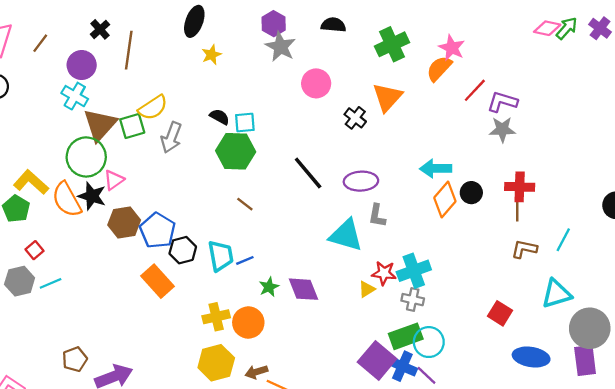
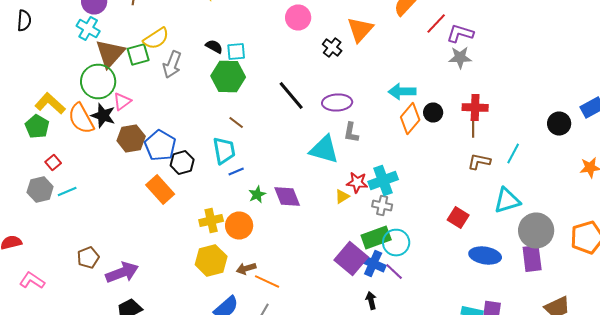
cyan trapezoid: (221, 256) -> (224, 150), moved

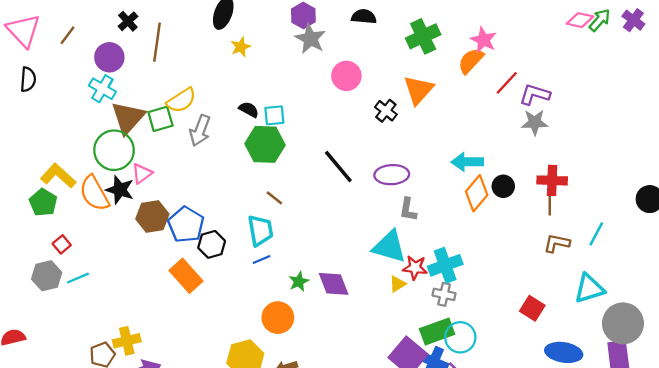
cyan triangle: (324, 150) -> (389, 247), moved
blue line: (236, 172) -> (262, 259), moved
yellow cross: (211, 220) -> (127, 341), moved

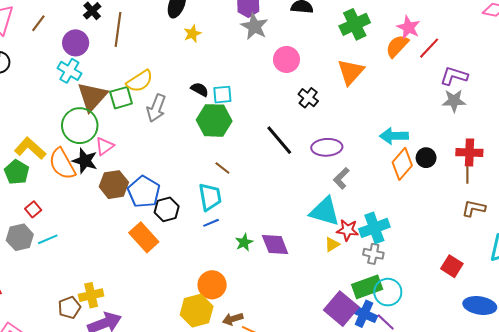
red line: (507, 83) -> (429, 48), moved
black cross: (386, 111) -> (308, 98), moved
gray L-shape: (408, 210) -> (341, 178), turned 35
orange circle: (278, 318) -> (212, 285), moved

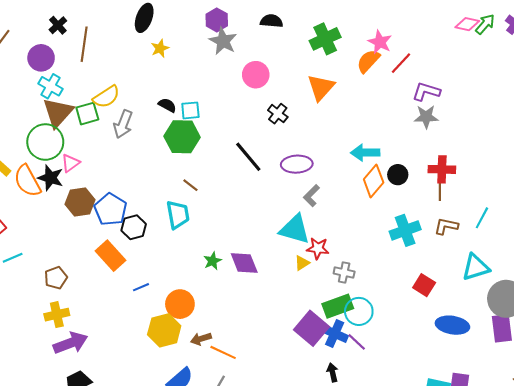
cyan cross: (69, 71) -> (51, 86), moved
blue line: (211, 223) -> (141, 287), moved
cyan cross: (374, 228) -> (405, 230), moved
brown pentagon: (69, 308) -> (56, 278), moved

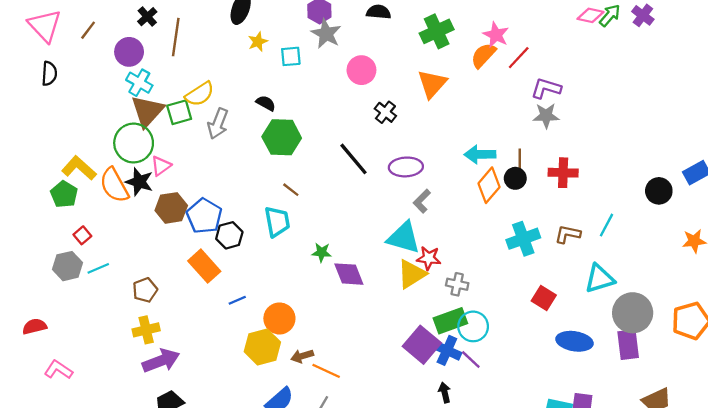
cyan square: (190, 110) -> (291, 56), moved
brown line: (440, 190) -> (520, 160), moved
green star: (213, 261) -> (322, 252), moved, turned 30
yellow triangle: (302, 263) -> (412, 274), size x1.8

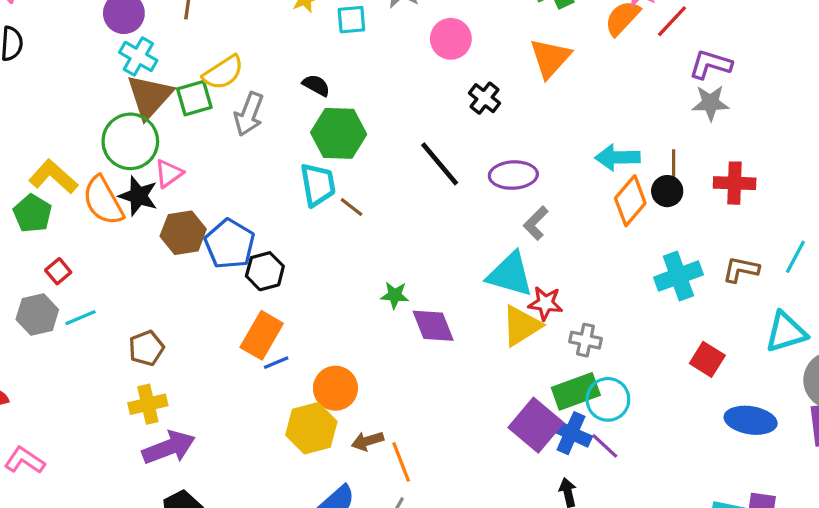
cyan trapezoid: (277, 222) -> (318, 185), moved
orange rectangle: (204, 266) -> (262, 335), moved, turned 72
orange line: (326, 371) -> (401, 462), turned 44

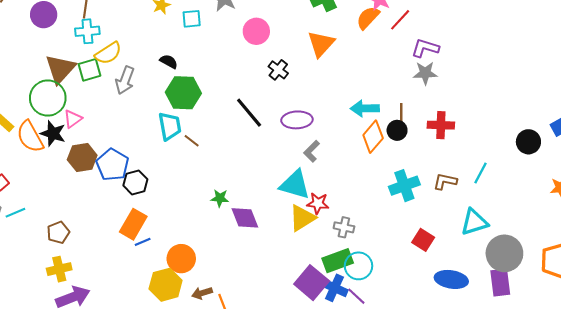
cyan cross: (138, 56) -> (87, 31), moved, turned -35

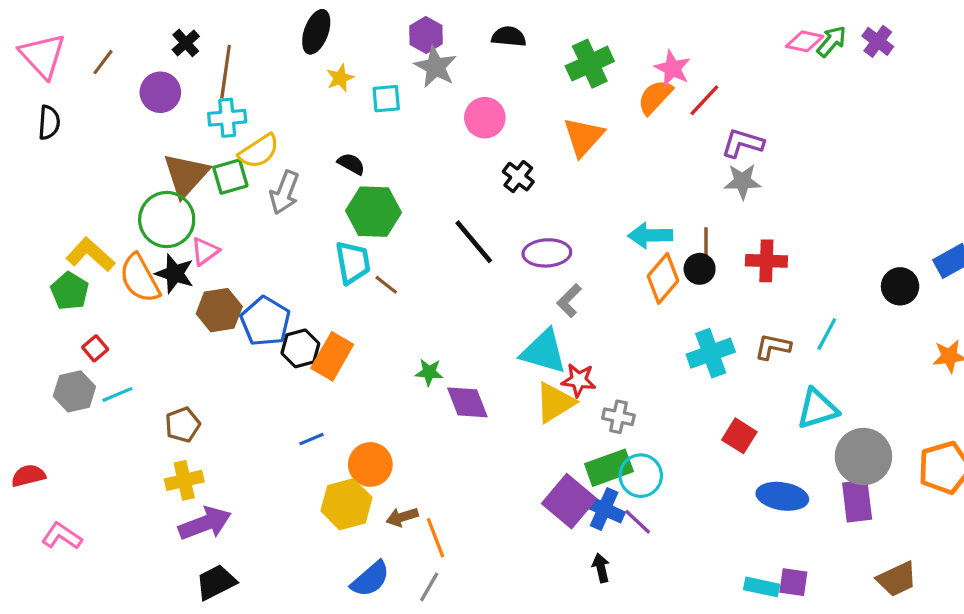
orange rectangle: (133, 224) -> (332, 356), moved

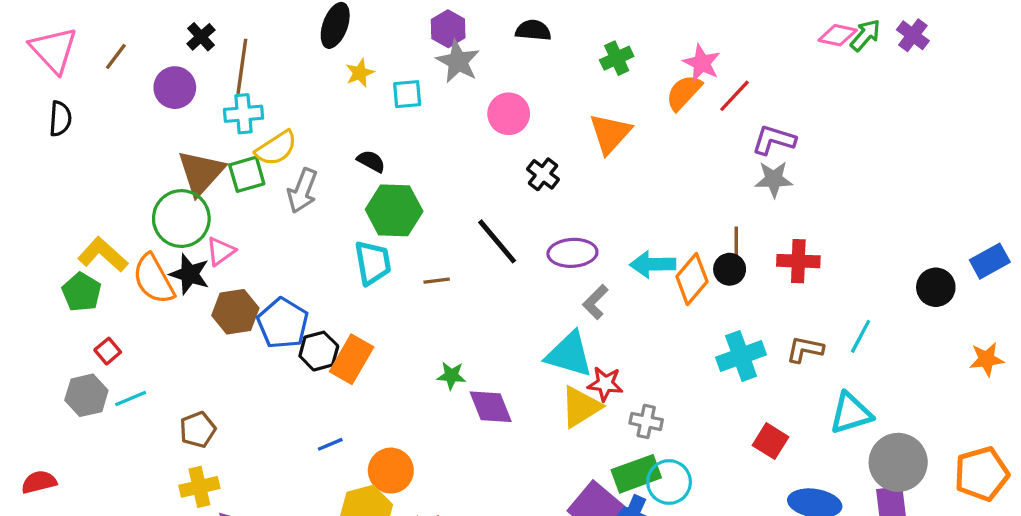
green cross: (590, 64) -> (617, 58), size x0.7
cyan arrow: (650, 235) -> (653, 264), moved
brown line: (386, 285) -> (437, 281), moved, turned -45

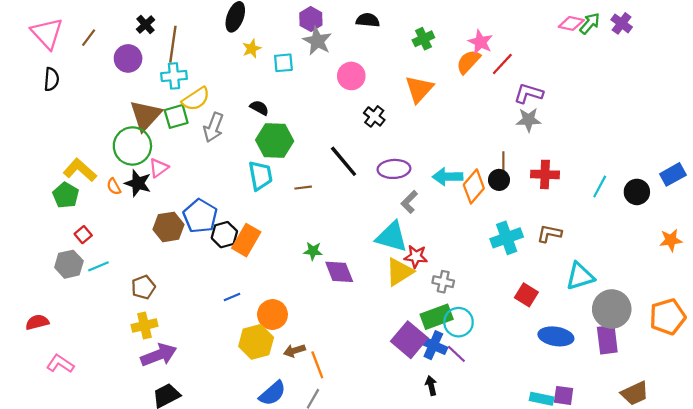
orange semicircle: (154, 279) -> (114, 186), size x0.5
brown hexagon: (235, 312) -> (169, 227), moved
cyan line: (861, 336) -> (600, 186), moved

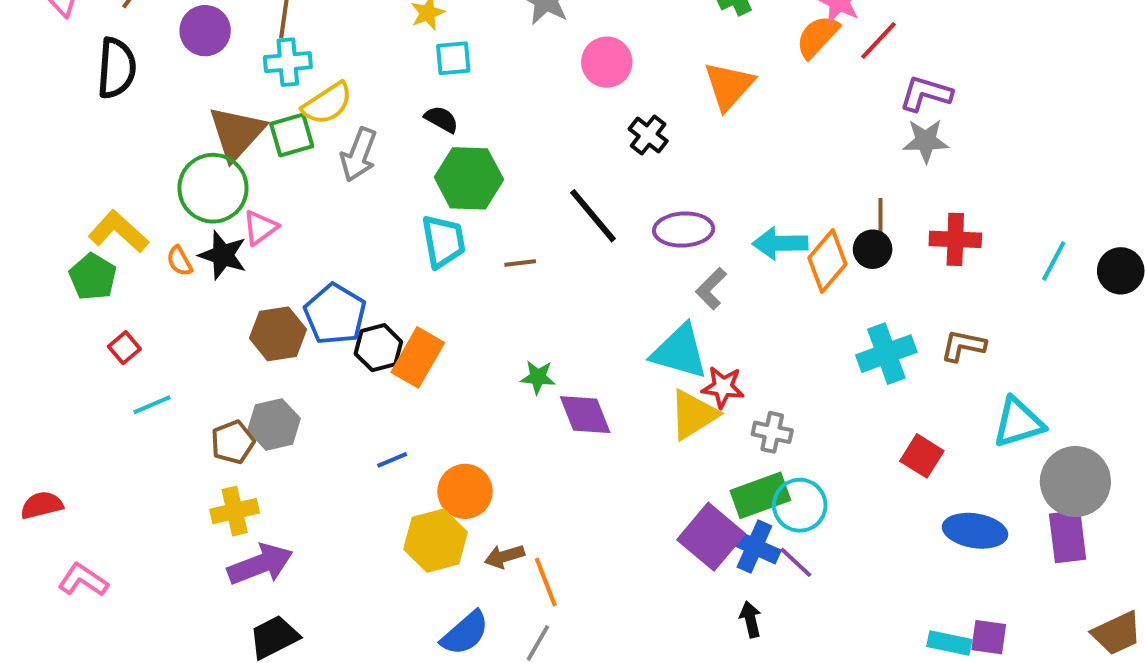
cyan square: (283, 63) -> (453, 58), moved
black semicircle: (51, 79) -> (116, 68), moved, size x1.4
gray hexagon: (69, 264) -> (274, 424), moved

